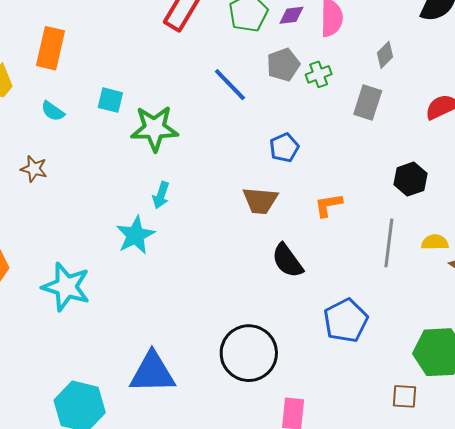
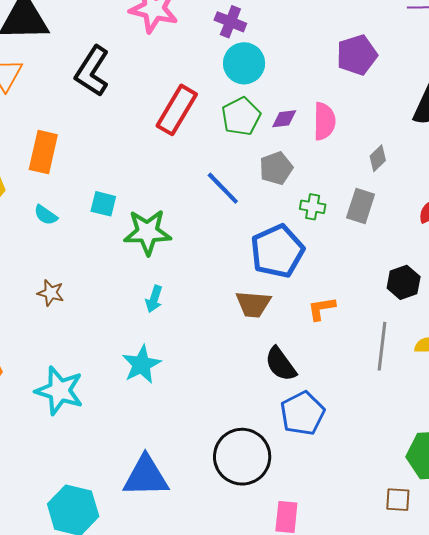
green cross: (319, 74) -> (313, 207), moved, turned 30
blue pentagon: (284, 148) -> (277, 251), size x1.8
brown star: (34, 169) -> (51, 293), moved
cyan star: (135, 235) -> (141, 364), moved
blue pentagon: (346, 321) -> (302, 413), moved

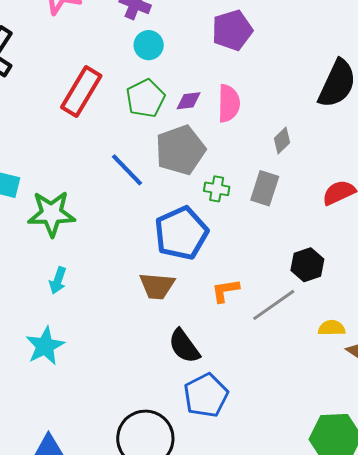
purple pentagon: (357, 55) -> (232, 30), moved
cyan circle: (244, 63) -> (149, 45), size x0.7
gray pentagon: (276, 168) -> (180, 150), size x1.5
gray line: (382, 346) -> (274, 305), moved, turned 48

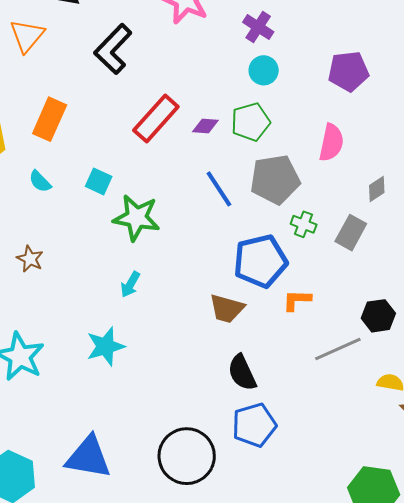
red rectangle: (81, 92) -> (156, 118), moved
purple diamond: (189, 101) -> (205, 126), moved
orange L-shape: (225, 291) -> (297, 300), moved

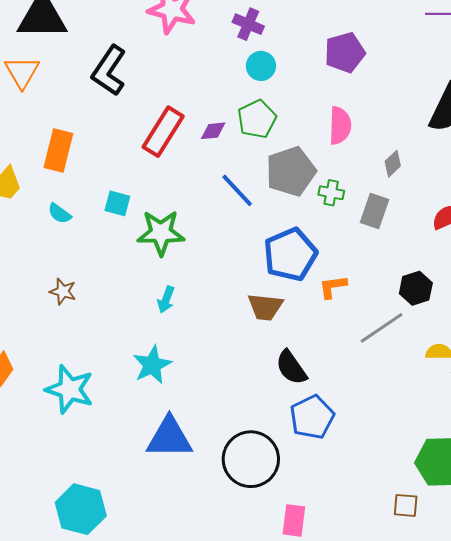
green cross: (304, 224) -> (331, 193), moved
blue triangle: (88, 457) -> (169, 438), moved

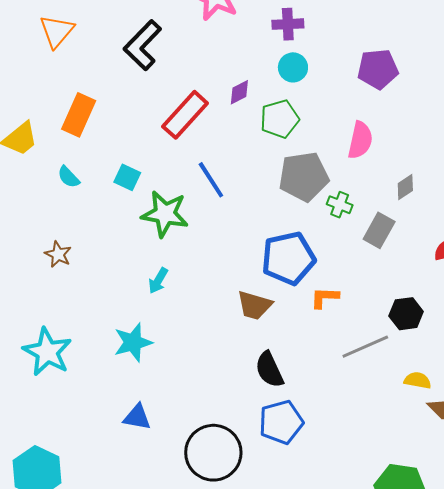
purple cross: (248, 24) -> (288, 24), turned -36
purple diamond: (213, 131) -> (239, 92), moved, turned -32
blue line: (237, 190) -> (211, 180), moved
blue triangle: (169, 438) -> (137, 417), size x0.6

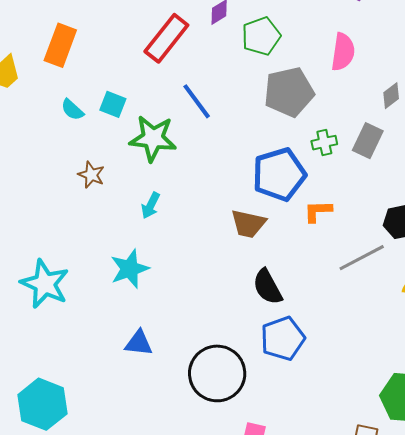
cyan semicircle: (69, 177) -> (72, 110), moved
green cross: (340, 205) -> (324, 143), moved, turned -30
brown star: (58, 254) -> (91, 175), moved

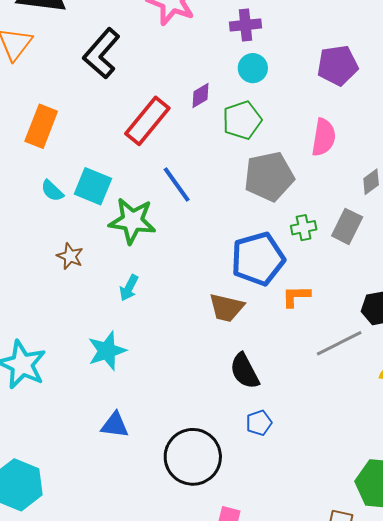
cyan square: (113, 104) -> (93, 186), size x1.4
blue pentagon: (283, 339) -> (259, 423), size x0.6

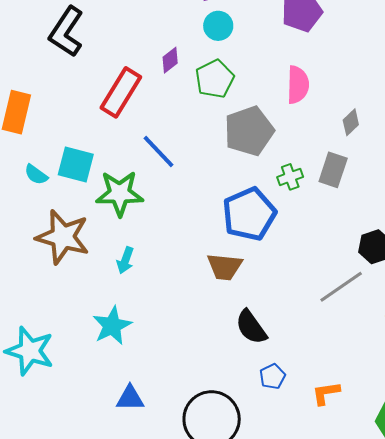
brown star: (70, 256) -> (63, 237), size x2.0
orange L-shape: (296, 296) -> (326, 393), moved

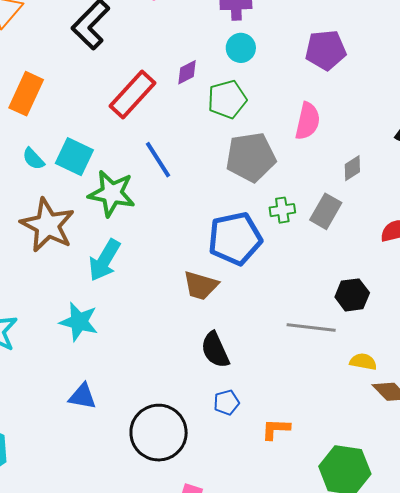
cyan arrow: (125, 260) -> (105, 260), size x1.6
gray line: (341, 287) -> (311, 328), turned 30
cyan star: (112, 326) -> (79, 322), turned 30

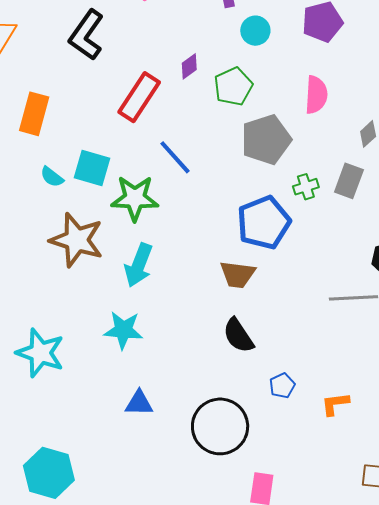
cyan circle: (241, 48) -> (255, 31), moved
black semicircle: (215, 350) -> (238, 336), moved

